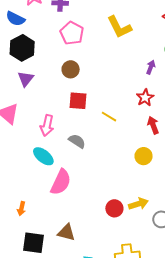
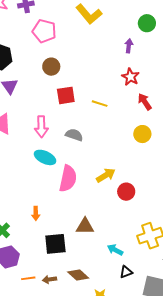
yellow arrow: (138, 204) -> (106, 175), moved

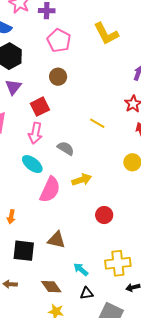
red square: (66, 95) -> (40, 107), moved, turned -30
yellow arrow: (106, 175) -> (82, 180), moved
brown diamond: (78, 275) -> (51, 287), moved

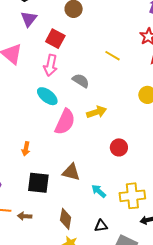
red square: (40, 107) -> (55, 39), turned -36
cyan arrow: (81, 269) -> (99, 191), moved
brown diamond: (51, 287) -> (66, 219), turned 45

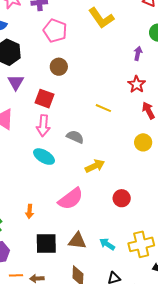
pink semicircle: (65, 122) -> (71, 199), moved, turned 36
brown triangle: (71, 172) -> (77, 241), moved

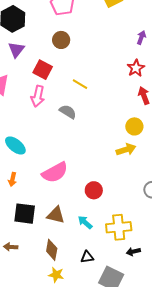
yellow line: (103, 108) -> (80, 84), moved
cyan ellipse: (44, 157) -> (15, 145), moved
yellow arrow: (95, 166) -> (126, 149), moved
red circle: (122, 198) -> (94, 190), moved

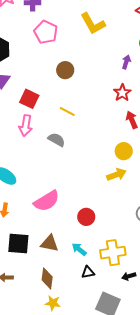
brown circle: (61, 40) -> (65, 70), moved
black triangle: (87, 257) -> (88, 272), moved

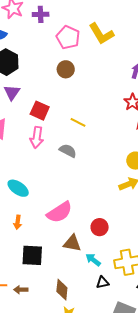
pink pentagon: (46, 32) -> (68, 37), moved
brown circle: (65, 70) -> (66, 69), moved
brown triangle: (50, 243) -> (72, 243), moved

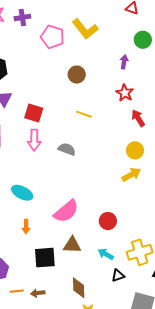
brown circle: (66, 69) -> (77, 75), moved
yellow line: (78, 122) -> (84, 114), moved
brown triangle: (72, 243) -> (72, 245), moved

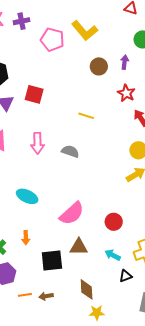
brown circle: (77, 75) -> (99, 66), moved
red square: (34, 113) -> (34, 94), moved
orange arrow: (26, 227) -> (26, 238), moved

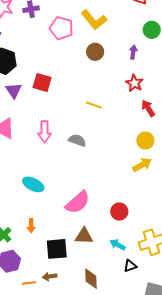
brown circle: (99, 66) -> (95, 52), moved
brown arrow: (46, 296) -> (50, 277), moved

